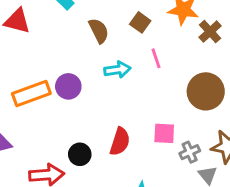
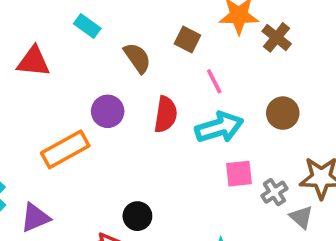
cyan arrow: (117, 70) -> (219, 127), moved, size x1.4
purple circle: (68, 86) -> (108, 111), moved
brown circle: (206, 91) -> (283, 113), size x0.7
red semicircle: (120, 142) -> (166, 114), moved

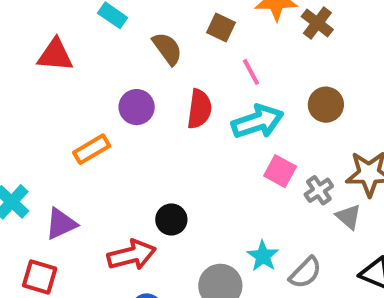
orange rectangle: (65, 149) -> (92, 149), size x0.7
pink square: (239, 174) -> (280, 171), turned 36

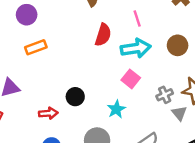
purple circle: (137, 107) -> (27, 15), moved
pink square: (280, 171) -> (131, 79), moved
red arrow: (132, 255) -> (48, 113), size x0.7
cyan star: (263, 256) -> (116, 109), moved

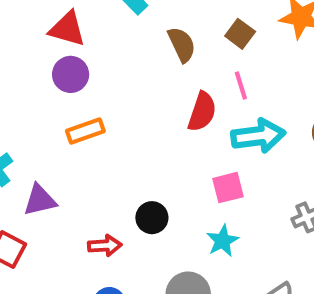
pink line: (137, 19) -> (241, 85), moved
pink square: (131, 79) -> (228, 188), moved, turned 36

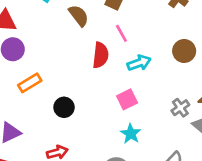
cyan arrow: (258, 136) -> (139, 63), size x0.7
black circle: (152, 218) -> (64, 107), moved

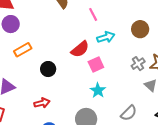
red semicircle: (101, 55) -> (80, 49), moved, turned 42
gray cross: (180, 108) -> (138, 64), moved

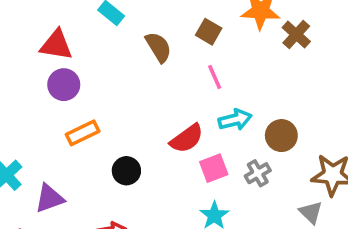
brown circle: (140, 29) -> (281, 136), moved
gray cross: (138, 64) -> (258, 173), moved

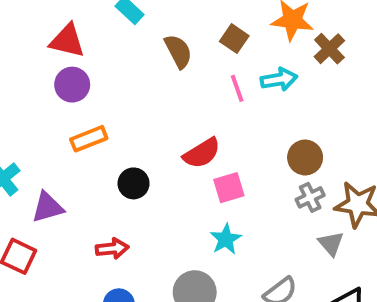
cyan arrow: (235, 120) -> (279, 79), moved
gray cross: (258, 173) -> (310, 197), moved

